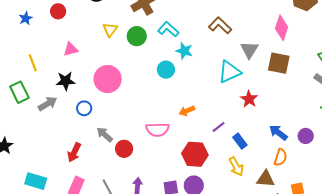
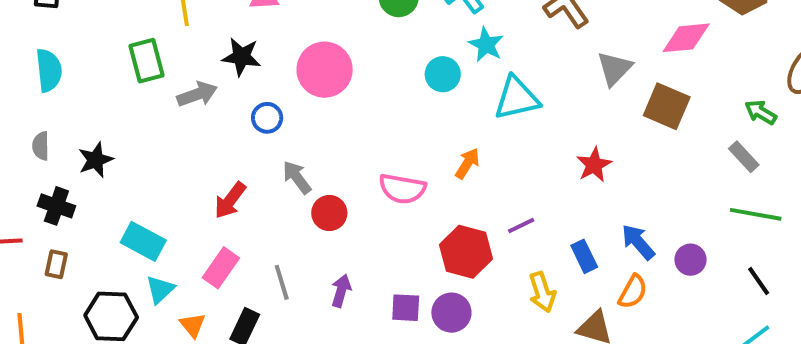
pink diamond: (282, 28) -> (686, 38), turned 55
cyan triangle: (229, 72) -> (517, 98), moved
orange arrow: (187, 111) -> (467, 163), turned 133
purple line: (218, 127) -> (521, 225), moved
blue rectangle: (240, 141) -> (584, 256), moved

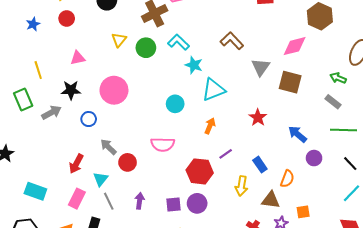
cyan circle: (443, 74) -> (175, 104), moved
orange arrow: (467, 163) -> (210, 126), moved
blue arrow: (638, 242) -> (298, 134), moved
cyan triangle: (160, 289) -> (101, 179), moved
yellow arrow: (542, 292) -> (241, 186), turned 36

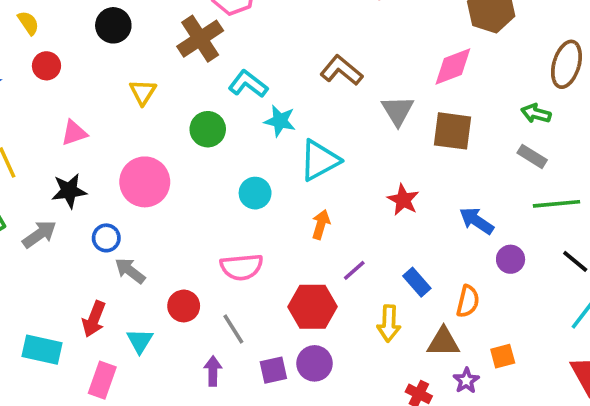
green circle: (146, 48) -> (208, 129), moved
gray arrow: (108, 147) -> (130, 271), moved
cyan rectangle: (35, 191) -> (42, 350), moved
gray line: (109, 201) -> (233, 329), moved

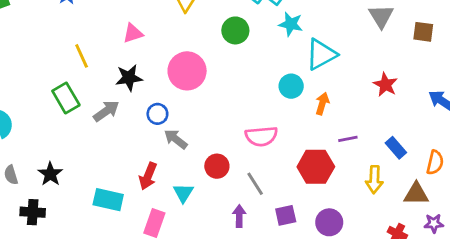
brown square: (453, 131) -> (423, 32), size x0.7
cyan circle: (255, 193) -> (291, 86), moved
purple line: (354, 270) -> (348, 139), turned 30
purple circle: (315, 363) -> (329, 222), moved
purple star: (466, 381) -> (434, 223), turned 30

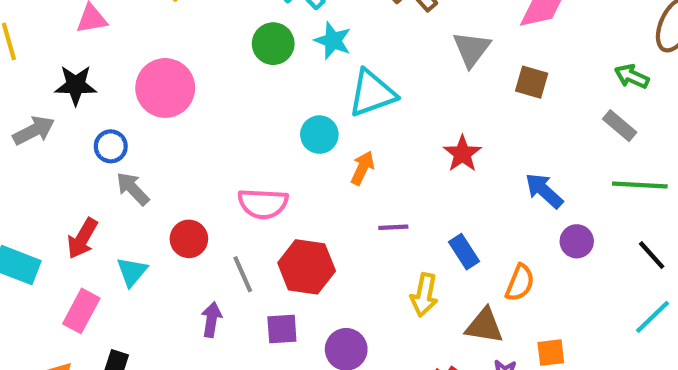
green circle: (235, 30) -> (273, 44), moved
red hexagon: (316, 167) -> (307, 267), moved

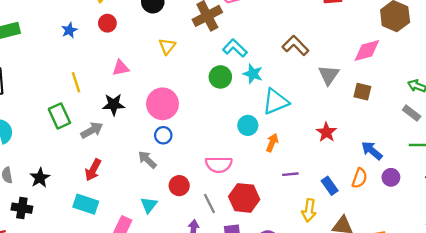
blue circle: (111, 146) -> (163, 135), moved
red arrow: (82, 238) -> (93, 170), moved
orange semicircle: (520, 283) -> (360, 178), moved

